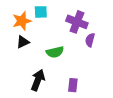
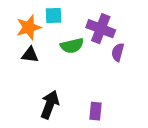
black triangle: (23, 42) -> (30, 55), turned 32
green semicircle: (55, 52) -> (72, 46), moved

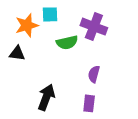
purple semicircle: (118, 52) -> (94, 74), moved
black triangle: (30, 55) -> (17, 53), moved

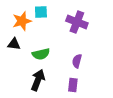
green semicircle: (67, 42) -> (41, 54), moved

